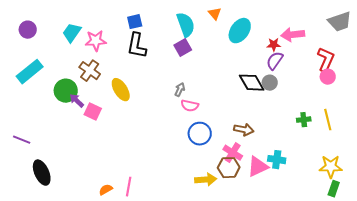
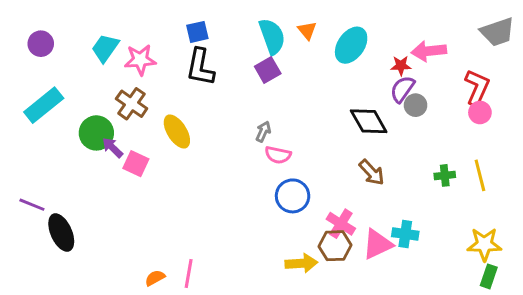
orange triangle: (215, 14) -> (307, 30), moved
gray circle: (270, 83) -> (416, 105), moved
brown arrow: (244, 130) -> (372, 172), moved, turned 36
black ellipse: (42, 173) -> (61, 233), moved

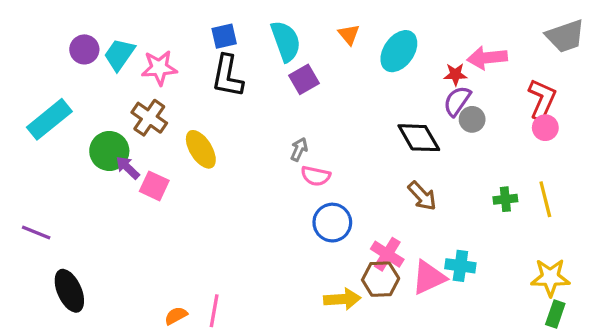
cyan semicircle: (272, 36) -> (286, 41), moved
purple circle: (41, 44) -> (84, 49), moved
black ellipse: (61, 233) -> (69, 291), moved

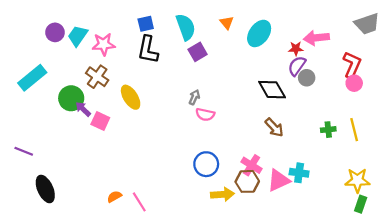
blue circle: (332, 223) -> (206, 164), moved
pink line: (214, 311) -> (139, 202), turned -42
orange semicircle: (176, 316) -> (114, 197), moved

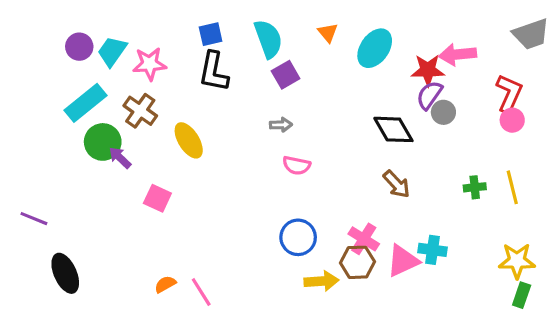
red star: (296, 49) -> (428, 70), size x1.5
cyan rectangle: (32, 78) -> (86, 103), moved
gray arrow: (194, 97) -> (281, 125), moved, turned 64
pink square: (100, 121) -> (157, 198), moved

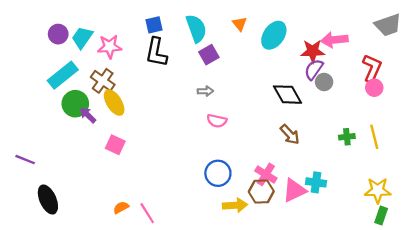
yellow ellipse: (189, 140) -> (114, 103), moved

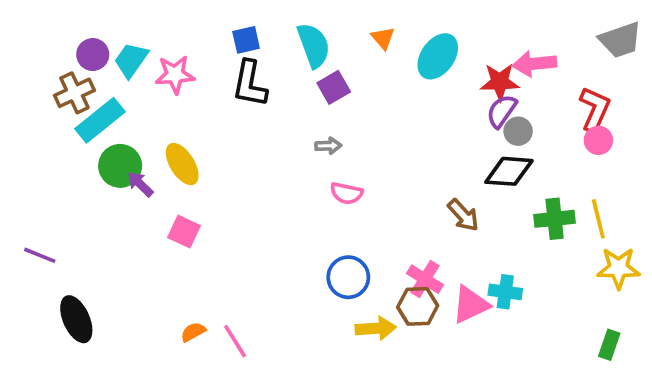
brown cross: (103, 81) -> (74, 93), moved, turned 30
black diamond: (288, 95) -> (509, 171), moved, turned -56
green cross: (347, 137) -> (555, 219), size x1.5
yellow star: (378, 190) -> (618, 268), moved

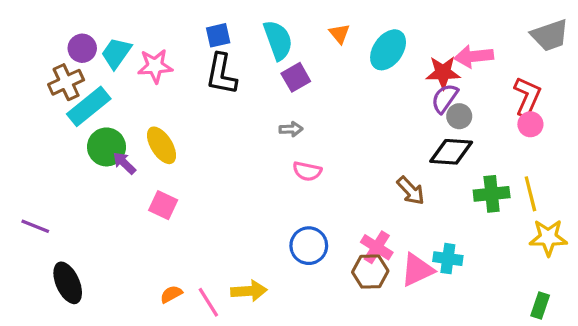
yellow arrow: (376, 328) -> (249, 291), moved

